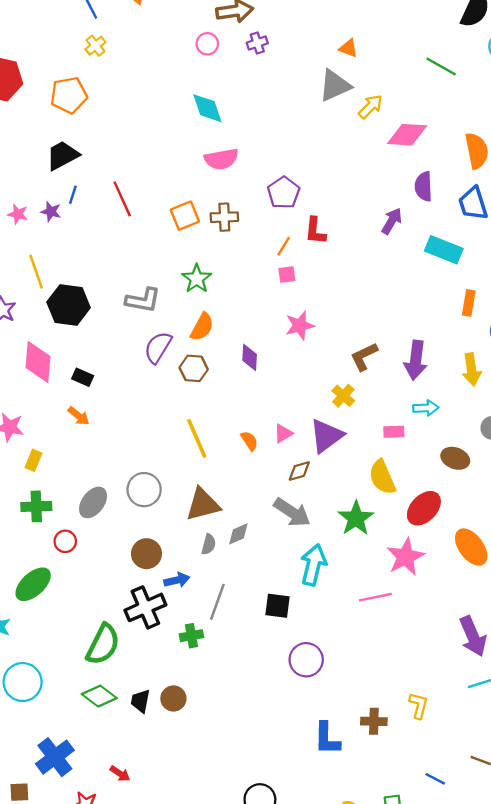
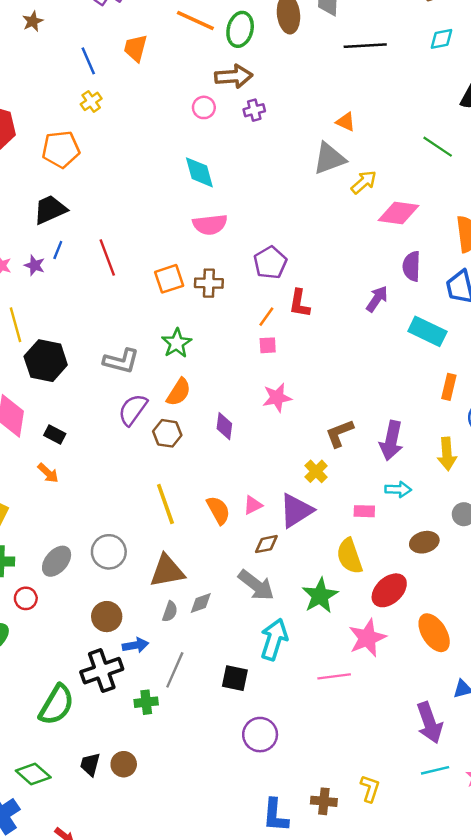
orange semicircle: (249, 441) -> (218, 510), size x1.4
brown ellipse: (455, 458) -> (424, 542), turned -40
green diamond: (99, 696) -> (33, 774), moved

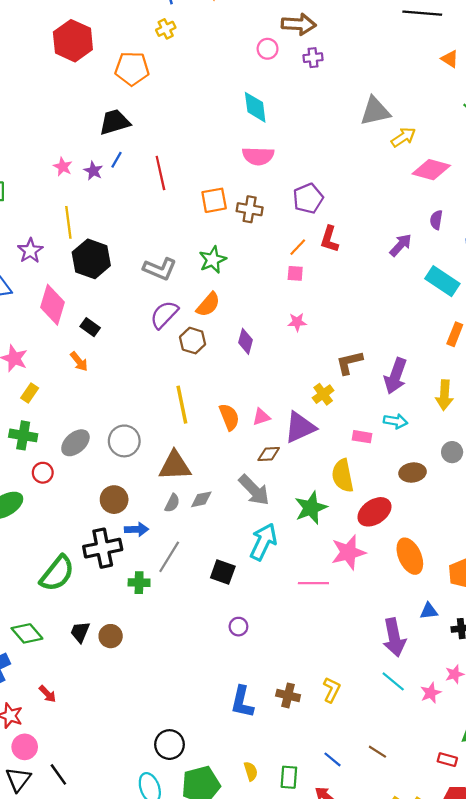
orange triangle: (346, 122) -> (450, 59), moved
purple semicircle: (412, 266) -> (436, 220), size x0.7
pink star: (277, 398) -> (297, 322), size x0.7
purple circle: (260, 735) -> (238, 627), size x0.6
cyan line: (435, 770) -> (393, 681), turned 45

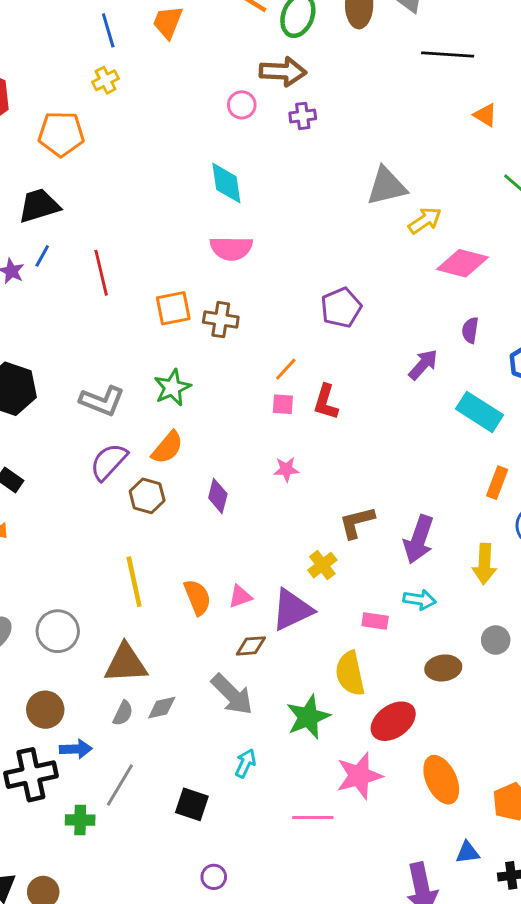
purple pentagon: (308, 198) -> (341, 308), moved
red L-shape: (329, 239) -> (326, 402), moved
cyan arrow: (263, 542) -> (245, 763), size x0.6

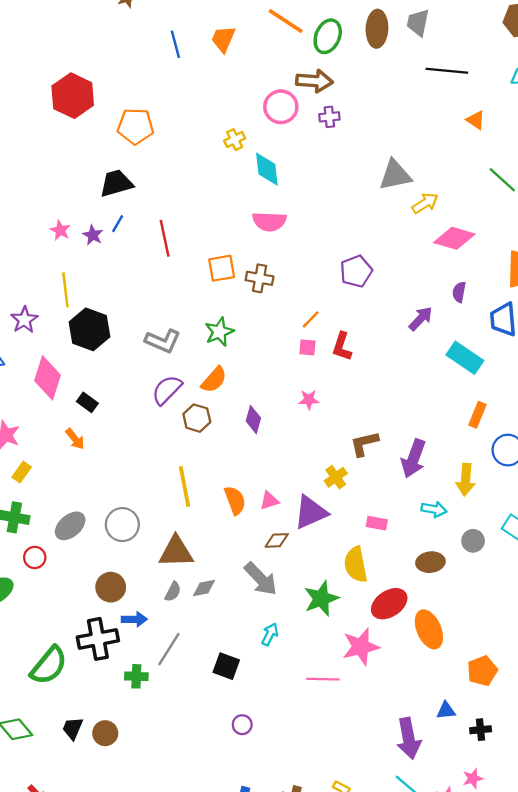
yellow cross: (105, 80) -> (235, 140), moved
pink circle: (242, 105) -> (281, 107), size x1.5
cyan arrow: (420, 600) -> (434, 509), moved
orange ellipse: (441, 780) -> (429, 629), moved

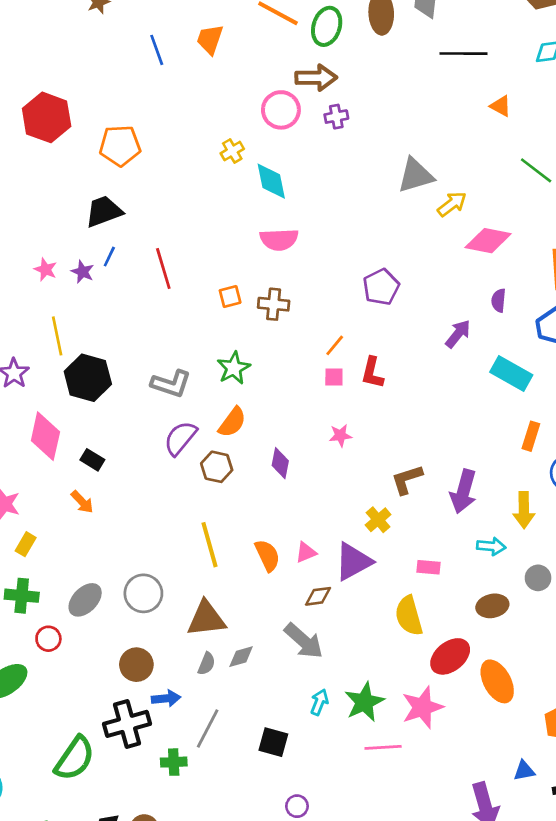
orange square: (222, 268) -> (230, 297), size x0.7
green star: (321, 599) -> (364, 702), moved

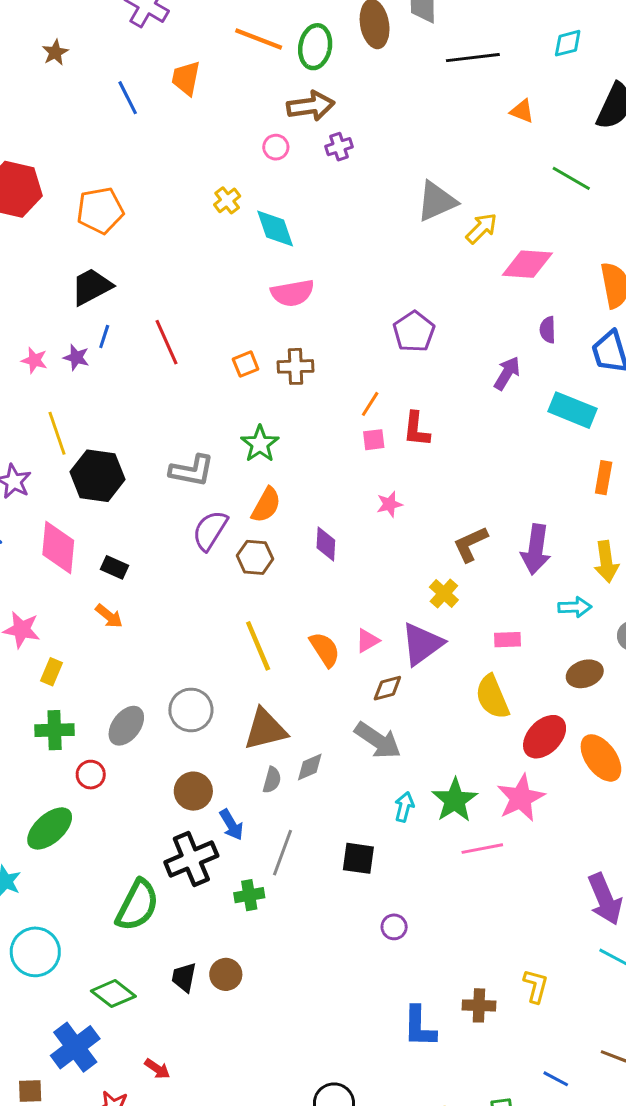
pink circle: (281, 110) -> (276, 147), size x0.6
blue arrow: (166, 698) -> (231, 825), turned 72

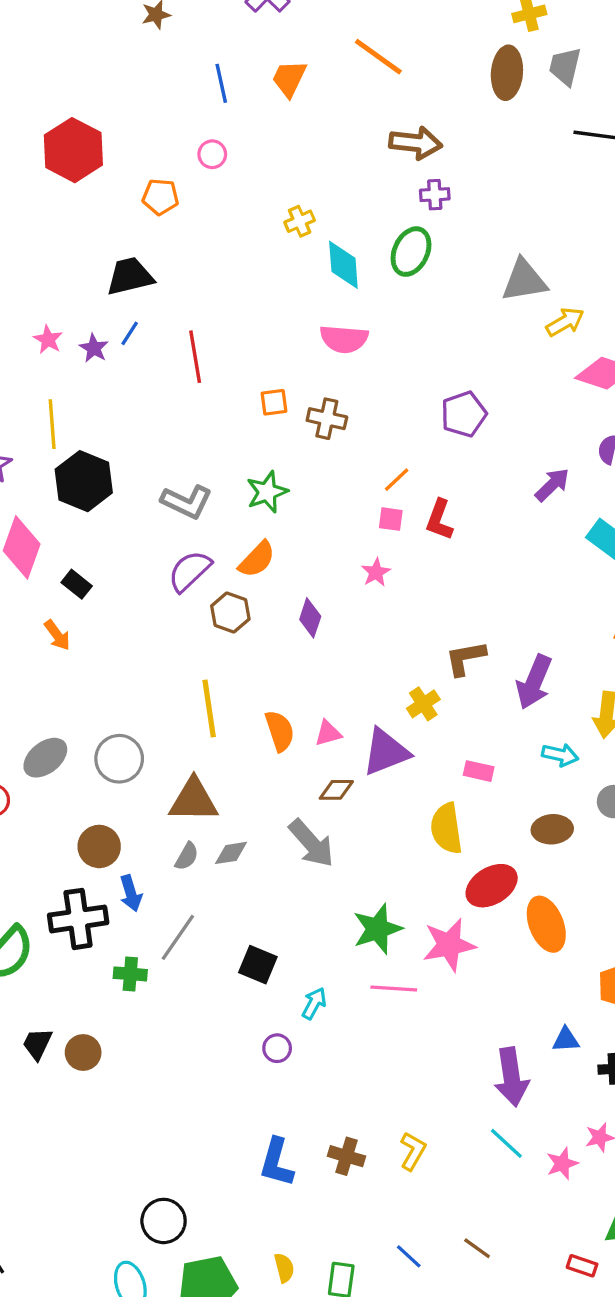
green ellipse: (315, 47) -> (411, 252), moved
pink circle: (276, 147) -> (212, 154), moved
orange pentagon: (100, 210) -> (160, 197), size x0.7
pink star: (390, 504) -> (376, 572), moved, turned -30
cyan arrow: (404, 807) -> (314, 1003), moved

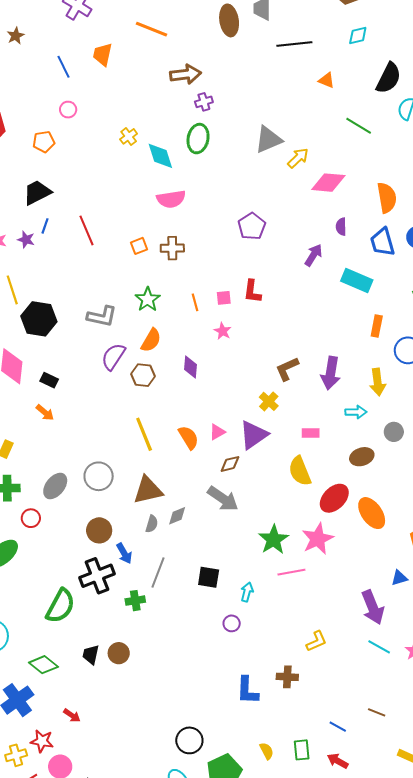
orange line: (397, 480) -> (195, 302), moved, turned -48
yellow L-shape: (413, 1151) -> (316, 641), moved, turned 50

